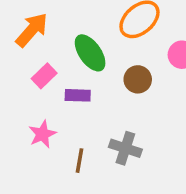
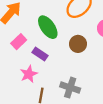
purple rectangle: (78, 95) -> (40, 54), turned 32
pink star: (42, 134) -> (29, 74), moved

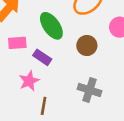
pink rectangle: (19, 42) -> (17, 43), turned 40
gray cross: (70, 88) -> (89, 90), moved

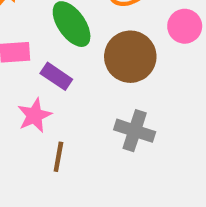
brown circle: (87, 45) -> (130, 57), size x1.5

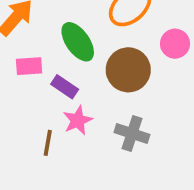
pink star: (35, 115) -> (78, 120), moved
brown line: (58, 157) -> (48, 143), moved

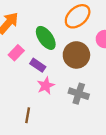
pink rectangle: (29, 66) -> (16, 53), turned -42
brown line: (48, 143) -> (28, 115), moved

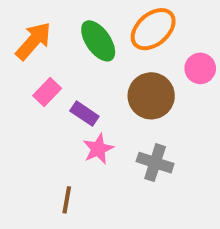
green ellipse: (46, 38) -> (98, 41), moved

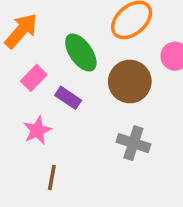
green ellipse: (98, 41) -> (81, 53), moved
pink star: (98, 149) -> (37, 130), moved

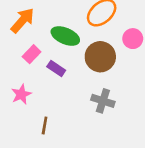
green ellipse: (81, 53) -> (65, 36), turned -32
pink star: (37, 130) -> (21, 94), moved

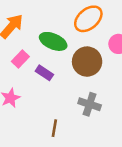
brown line: (45, 125) -> (54, 128), moved

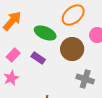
pink rectangle: (20, 59) -> (13, 55), moved
gray cross: (90, 104) -> (85, 79), moved

